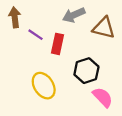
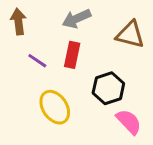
gray arrow: (74, 15) -> (76, 19), moved
purple line: (36, 35) -> (37, 61), moved

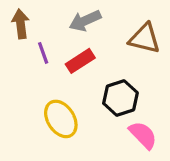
red rectangle: (72, 55) -> (80, 61), turned 45
purple line: (37, 61) -> (43, 53), moved, turned 36

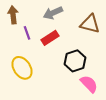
yellow ellipse: (61, 119) -> (22, 68), moved

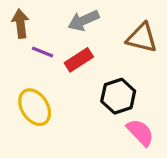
purple line: (27, 33) -> (43, 52), turned -48

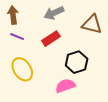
purple line: (43, 52) -> (17, 37), moved
pink semicircle: (140, 132) -> (65, 86), moved, turned -66

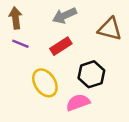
yellow ellipse: (22, 69) -> (45, 83), moved

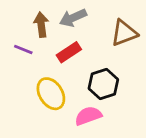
brown arrow: (16, 18) -> (41, 25), moved
brown triangle: (110, 29) -> (124, 33), turned -35

